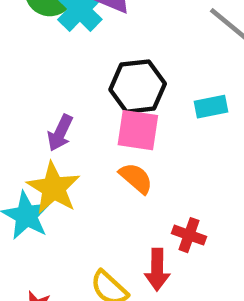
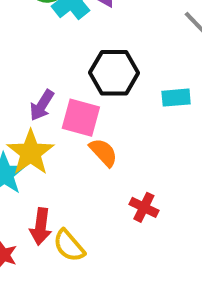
pink square: (138, 130) -> (81, 118), moved
red arrow: (157, 270) -> (41, 226), moved

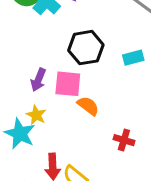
yellow star: (31, 153) -> (36, 115), size x0.6

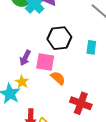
cyan rectangle: (133, 58) -> (91, 47), turned -72
red cross: (124, 140) -> (81, 103), size x1.5

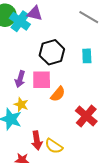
orange semicircle: (58, 78) -> (58, 94), turned 98
red cross: (81, 103) -> (86, 116), turned 30

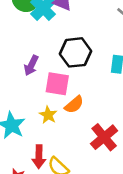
purple arrow: (20, 79) -> (31, 65), moved
yellow star: (21, 105) -> (48, 115), moved

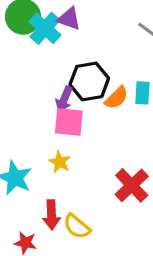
purple arrow: (31, 65) -> (64, 99), moved
orange semicircle: (74, 105) -> (117, 98), moved

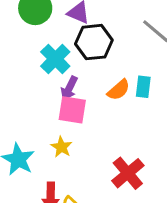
cyan cross: (45, 28) -> (55, 59), moved
black hexagon: (89, 81) -> (94, 42), moved

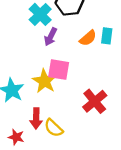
pink square: (72, 110) -> (59, 70), moved
yellow star: (61, 147) -> (44, 81), size x1.5

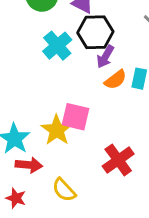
purple arrow: (51, 37) -> (105, 57), moved
red arrow: (36, 118) -> (29, 165), moved, turned -90

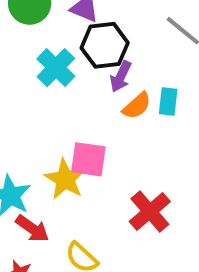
red arrow: (29, 165) -> (32, 229), turned 35

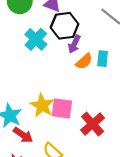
pink square: (88, 159) -> (62, 108), moved

